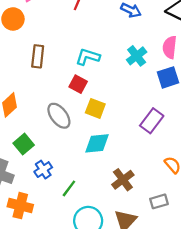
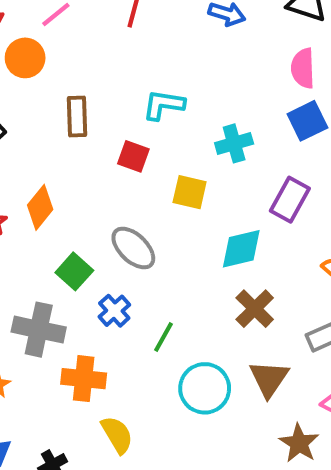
cyan cross: (137, 56) -> (234, 143), moved, turned 30
red square: (78, 84) -> (133, 156), moved
gray ellipse: (59, 116) -> (133, 248), moved
cyan diamond: (97, 143) -> (241, 249), moved

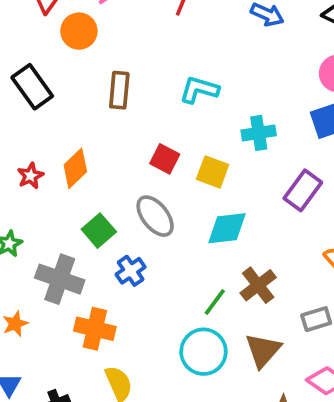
red square: (133, 156) -> (165, 159), moved
cyan diamond: (241, 249) -> (227, 228), moved
green line: (163, 337) -> (215, 302), moved

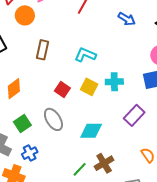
yellow square: (213, 172) -> (89, 87), moved
blue cross: (131, 271) -> (30, 153), moved

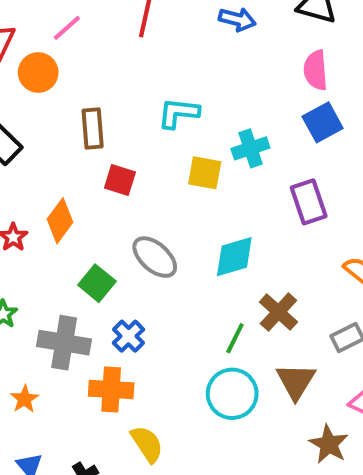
red square: (62, 90) -> (120, 180), moved
purple rectangle: (134, 115) -> (309, 202), turned -45

